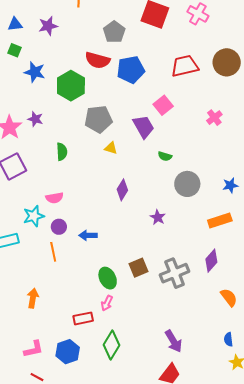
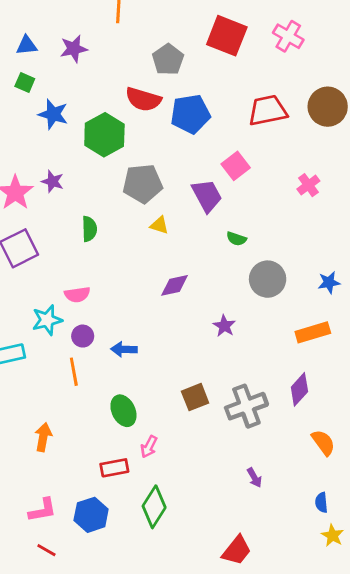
purple diamond: (122, 190) -> (175, 285), turned 45
green ellipse: (108, 278) -> (123, 411), moved
purple arrow: (173, 341) -> (254, 478), moved, size x0.6

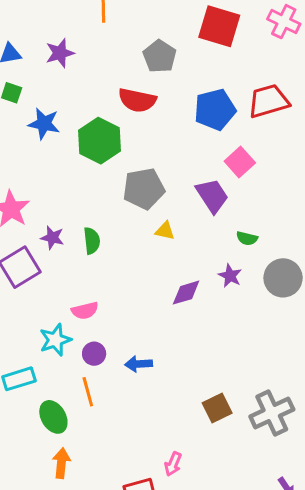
blue pentagon: (190, 114) -> (215, 110), moved
purple star: (53, 181) -> (52, 238), moved
purple star: (224, 326) -> (230, 276), moved
green ellipse: (123, 411) -> (53, 417), moved

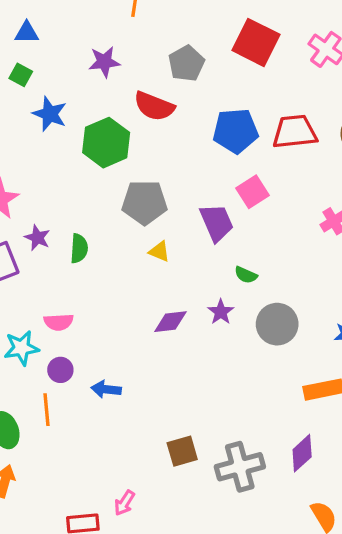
purple star: (60, 53) -> (104, 62), moved

